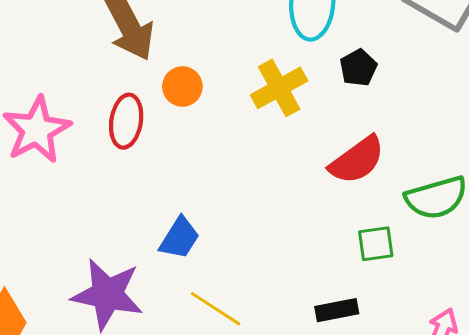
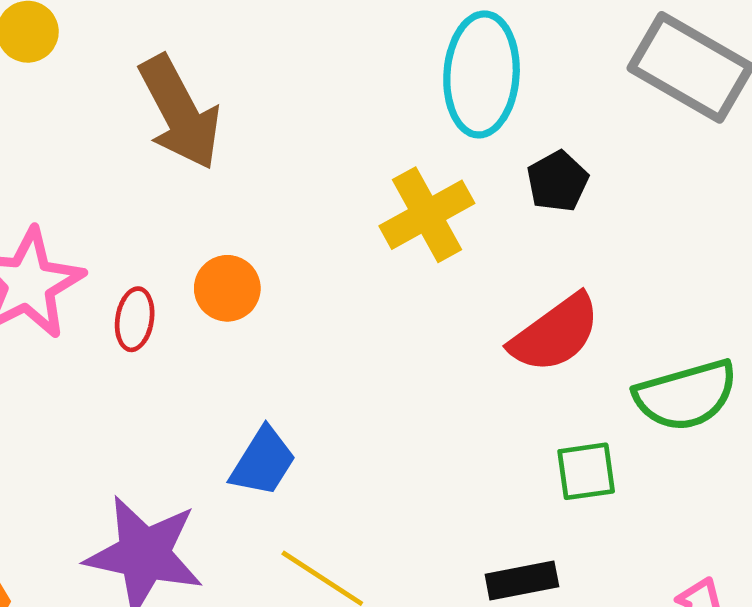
orange circle: (182, 87) -> (227, 288), moved
red ellipse: (126, 121) -> (135, 319), moved, size x0.7

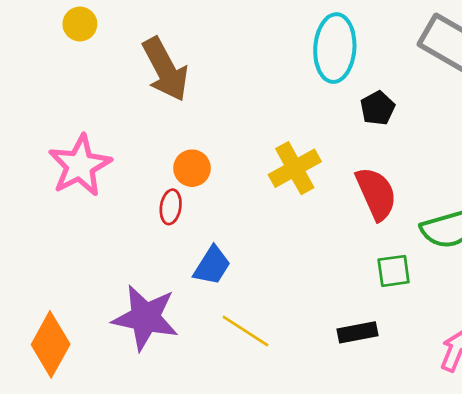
yellow cross: (427, 215) -> (295, 168), moved
red ellipse: (135, 319) -> (171, 207), moved
red semicircle: (555, 333) -> (376, 194), turned -78

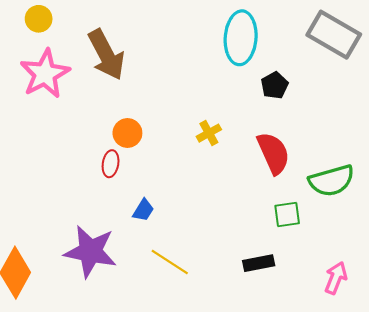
pink star: (80, 166) -> (45, 74), moved
yellow cross: (295, 168) -> (209, 133), size x0.6
blue trapezoid: (212, 266) -> (143, 210), size x0.7

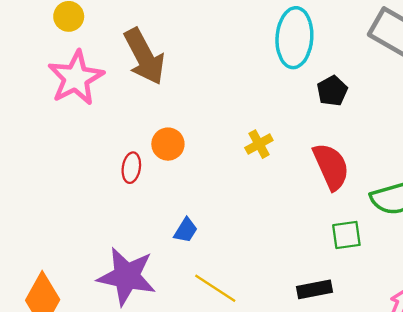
red ellipse: (111, 164) -> (131, 168), moved

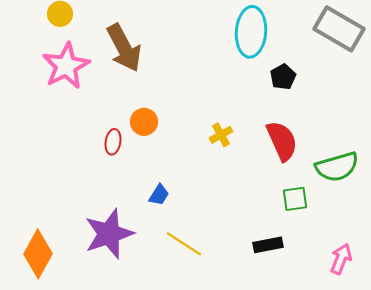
yellow cross: (259, 144) -> (221, 135), moved
purple star: (127, 276) -> (109, 234), turned -30

